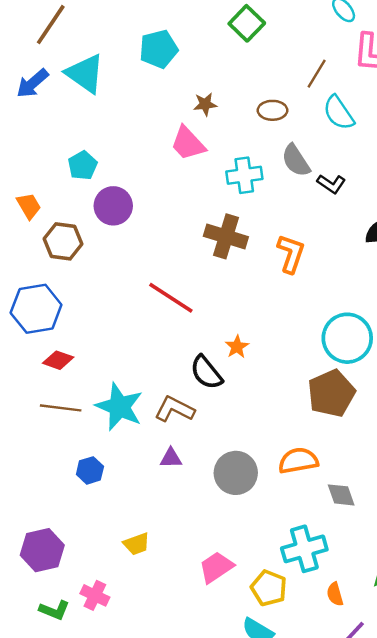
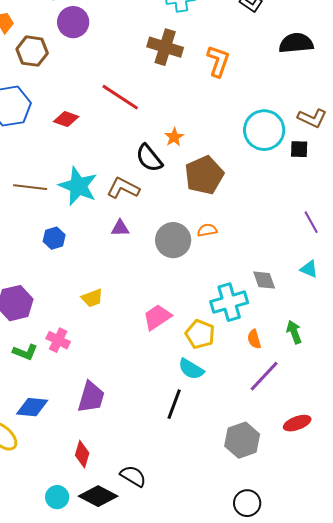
red diamond: (58, 360) -> (66, 119), moved
brown pentagon: (331, 393) -> (204, 175), moved
orange semicircle: (298, 461) -> (207, 230), moved, size x0.6
gray diamond: (341, 495) -> (264, 280), moved

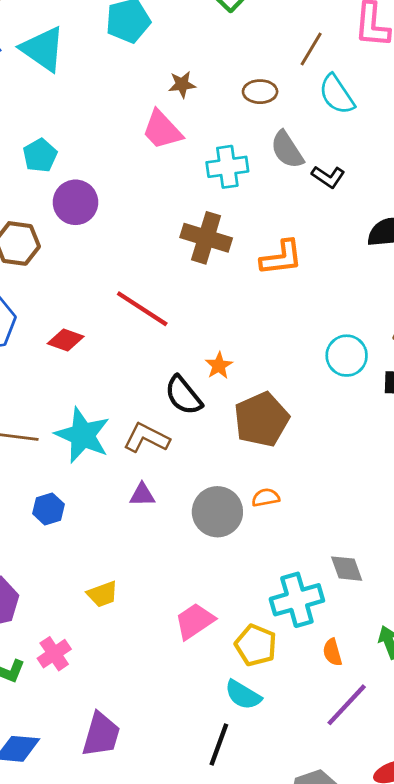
orange L-shape: (218, 61) -> (281, 258), turned 64
cyan circle: (264, 130) -> (347, 356), size x0.7
pink cross: (58, 340) -> (54, 654), turned 30

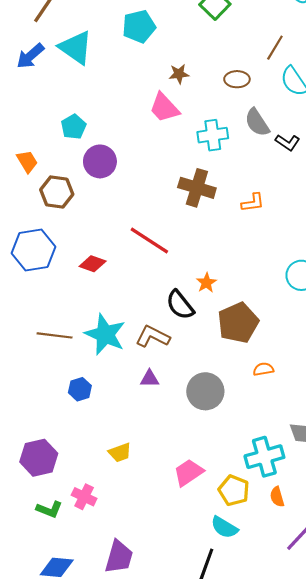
orange L-shape: (281, 258) -> (253, 203), size x0.7
orange semicircle: (266, 498) -> (263, 369), moved
orange semicircle: (332, 652) -> (277, 497), moved
pink cross: (54, 654) -> (84, 497), turned -30

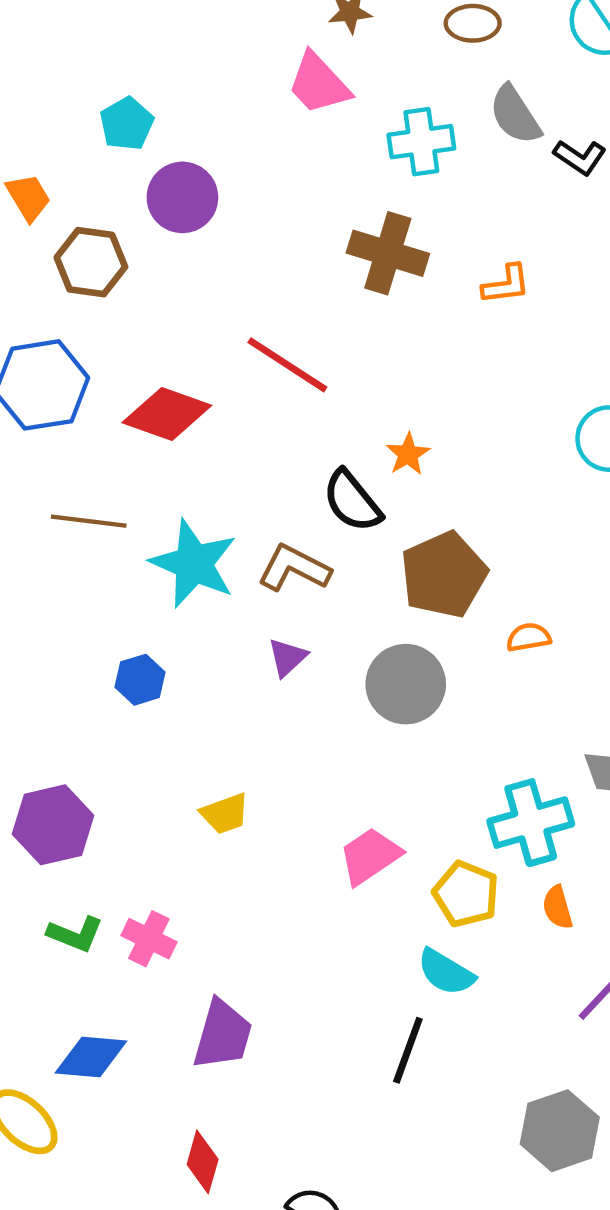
red diamond: (93, 264) -> (167, 414), size x1.5
brown pentagon: (238, 323) -> (444, 575), moved
brown line: (55, 335) -> (89, 521), moved
purple triangle: (149, 379) -> (287, 657), turned -42
pink cross: (84, 497) -> (149, 939), moved

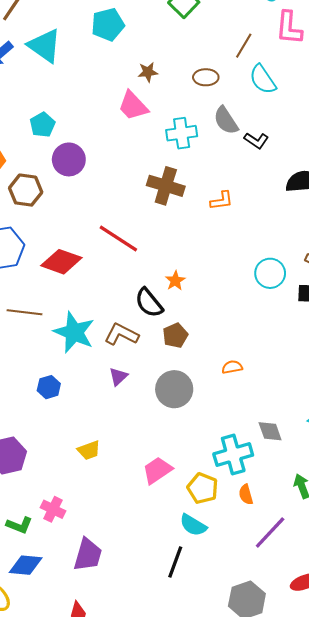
brown pentagon: (444, 575) -> (175, 335), moved, size x0.6
green L-shape: (75, 934) -> (19, 525), moved

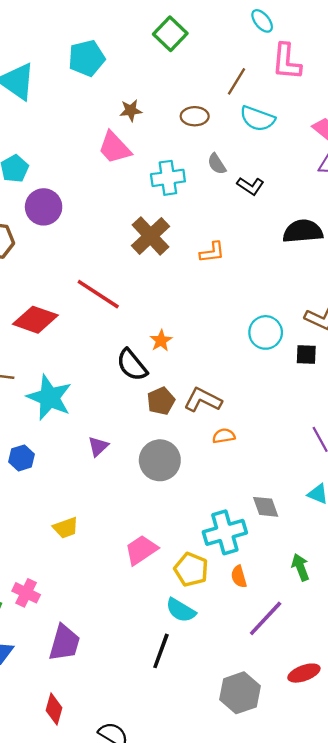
cyan semicircle: (263, 79) -> (257, 119), turned -36
gray semicircle: (226, 120) -> (217, 164), size x0.7
brown cross: (166, 186) -> (151, 236), turned 30
brown L-shape: (122, 334) -> (203, 400), moved

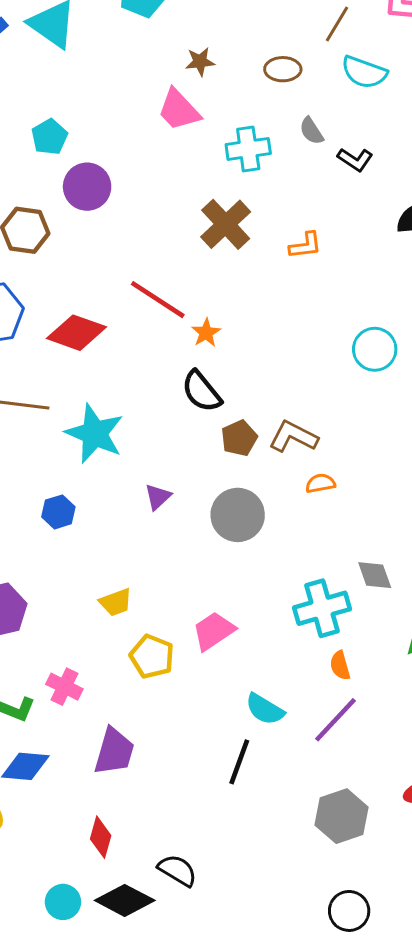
orange star: (161, 341) -> (206, 333), moved
yellow pentagon: (191, 570) -> (152, 656), moved
purple line: (266, 618) -> (336, 720), moved

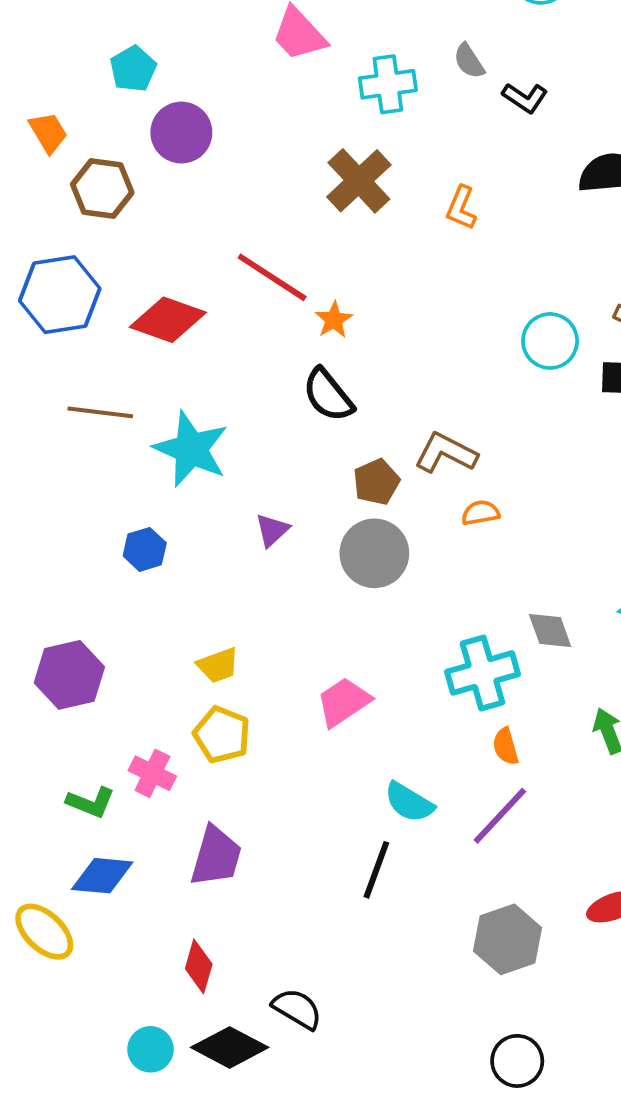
orange L-shape: (305, 245) -> (461, 208), turned 120
brown pentagon: (239, 438) -> (376, 482), moved
yellow pentagon: (152, 656) -> (222, 735), moved

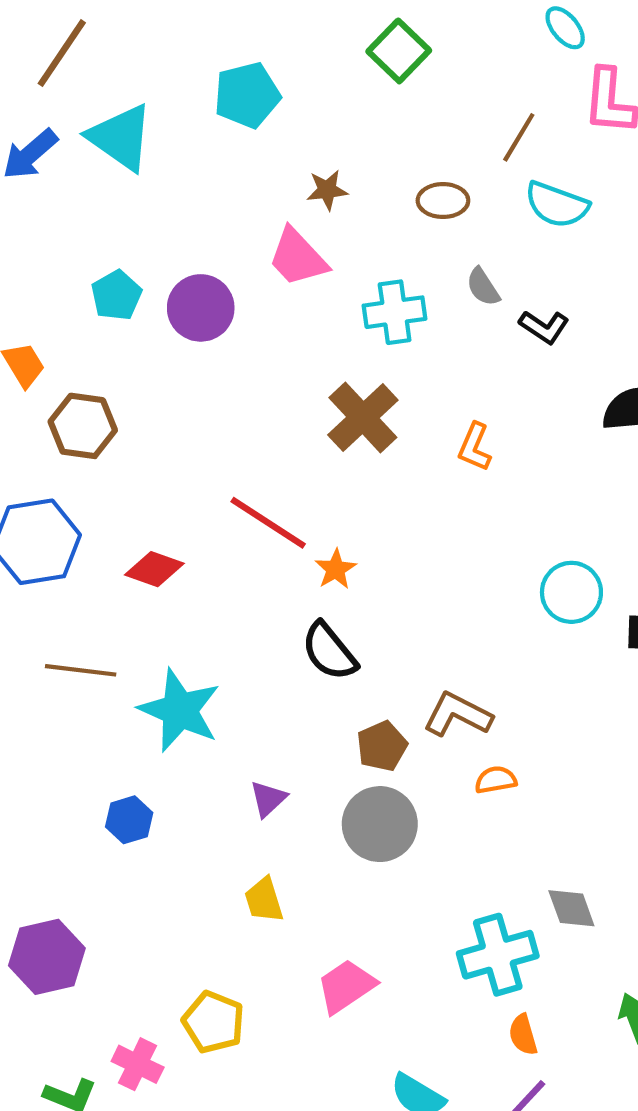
purple circle: (181, 133) -> (201, 308), moved
red diamond: (168, 320) -> (154, 569), size x0.7
yellow trapezoid: (218, 665) -> (264, 900), moved, turned 93

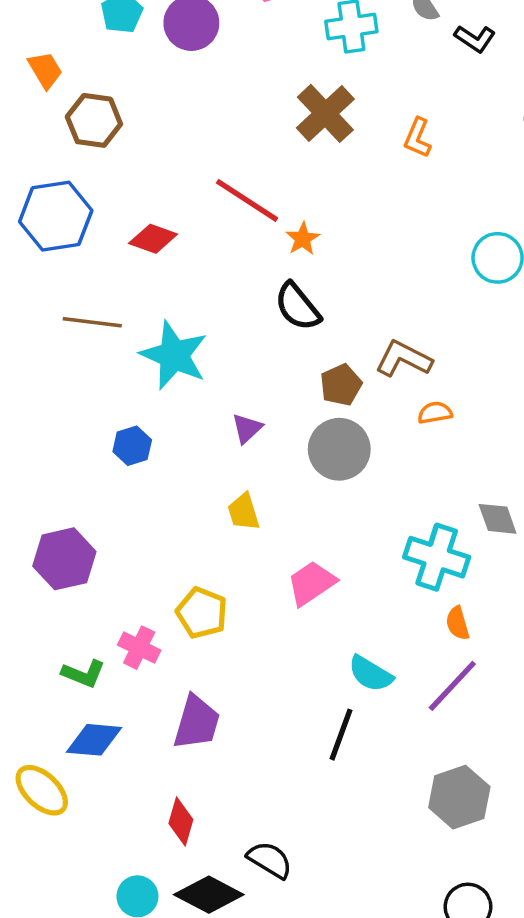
cyan cross: (498, 955) -> (437, 557), turned 34

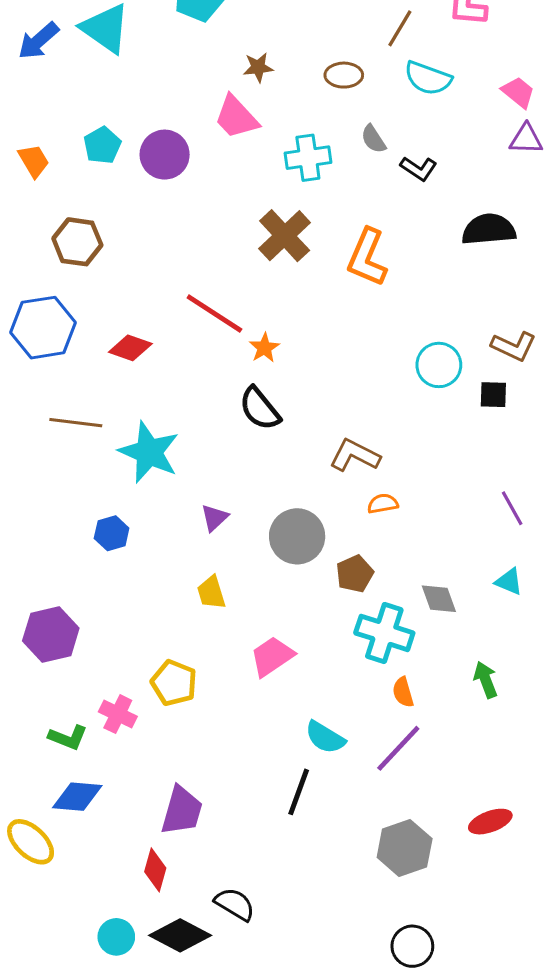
orange trapezoid: (45, 70) -> (34, 161), moved
orange L-shape: (418, 138) -> (367, 257), size x1.6
brown pentagon: (341, 385) -> (355, 574), moved
purple trapezoid: (197, 722) -> (182, 811), moved

